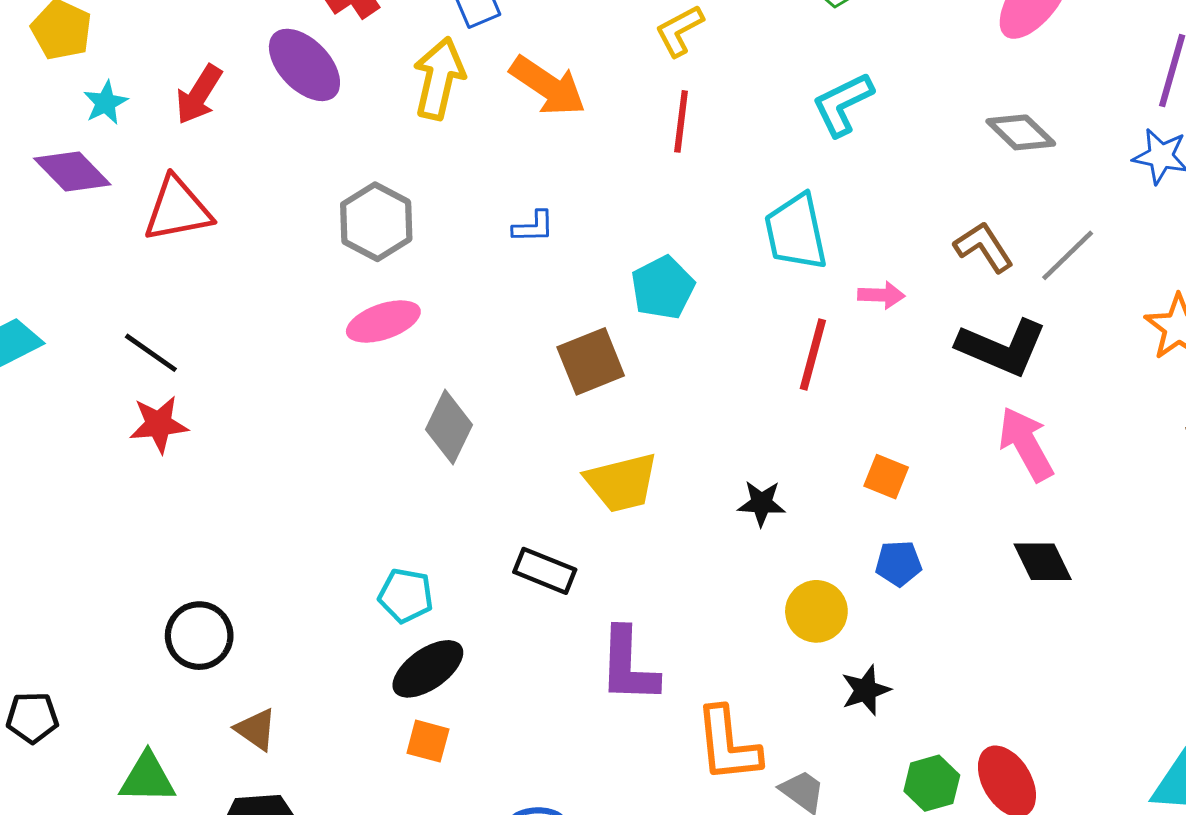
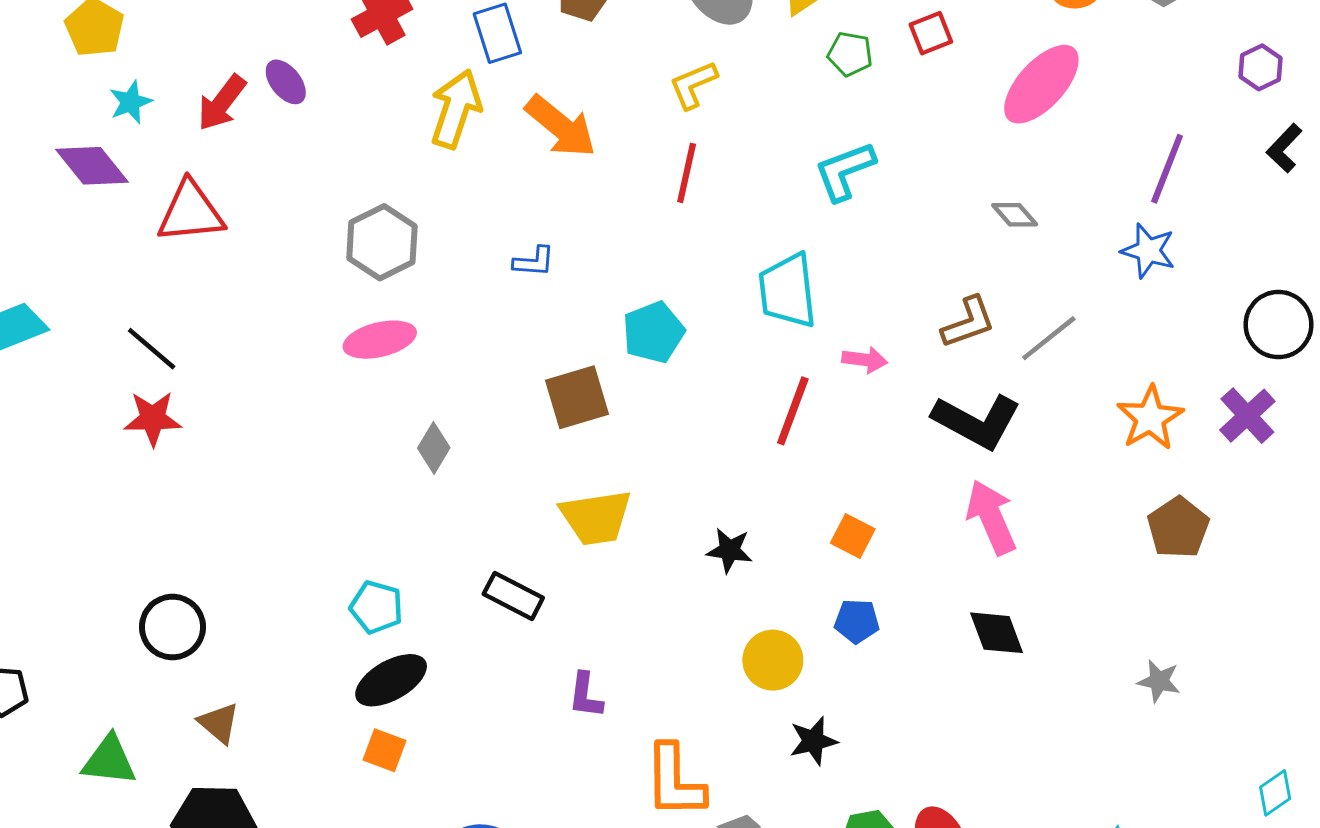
purple ellipse: (304, 65) -> (286, 82), moved, size x0.6
gray diamond: (1021, 132) -> (1015, 215), size x0.7
brown L-shape: (984, 247) -> (968, 322), turned 98
gray diamond: (449, 427) -> (434, 448), size x0.7
purple L-shape: (628, 665) -> (586, 695), size x0.6

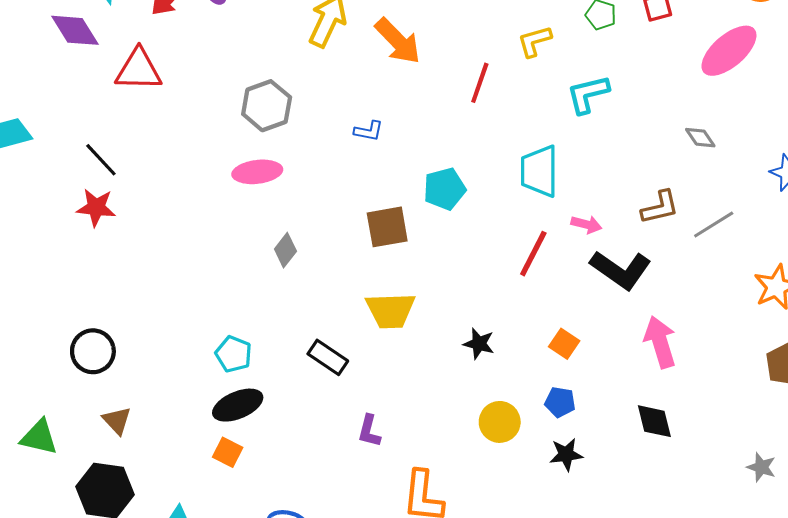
yellow L-shape: (693, 85) -> (534, 41), moved
black L-shape: (977, 421) -> (621, 270), moved
black star: (813, 741) -> (566, 454), moved

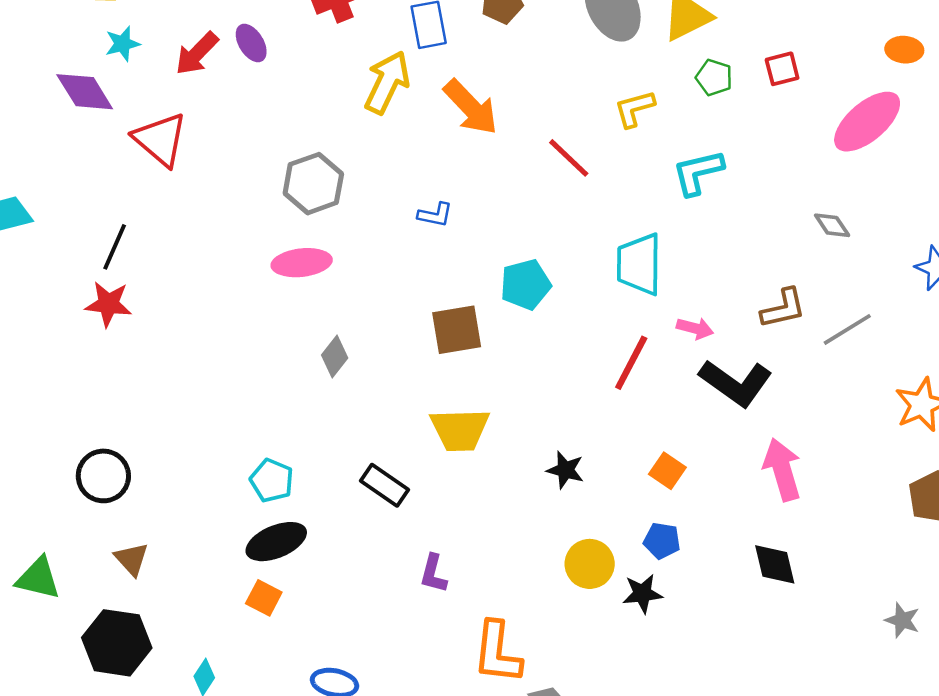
red triangle: (139, 70) -> (160, 139), turned 39
red line: (480, 83) -> (569, 158), turned -66
black line: (101, 160) -> (115, 247), turned 66
black star: (566, 454) -> (642, 594), moved

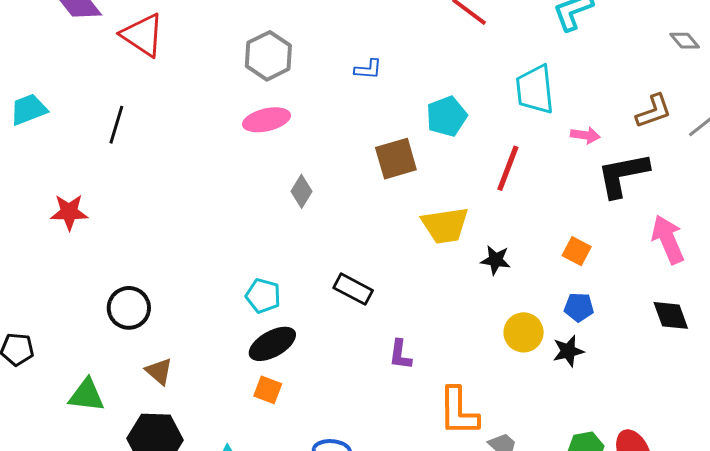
red star: (108, 304) -> (69, 212), moved
red line: (631, 363) -> (508, 168), moved
black L-shape: (736, 383) -> (623, 175), turned 140
yellow trapezoid: (460, 430) -> (445, 225), moved

